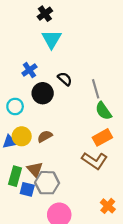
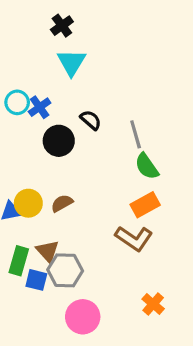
cyan circle: (15, 106) -> (17, 102), moved

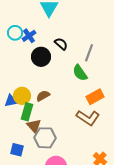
gray line: (136, 134) -> (89, 53), turned 36
green semicircle: (147, 166) -> (80, 73), moved
green rectangle: (19, 261) -> (27, 112), moved
blue square: (36, 280) -> (17, 150), moved

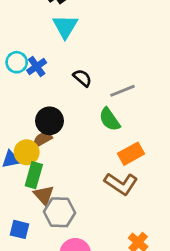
gray line: (89, 53) -> (122, 91), turned 48
black circle: (41, 57) -> (50, 121), moved
brown semicircle: (43, 96) -> (42, 139), moved

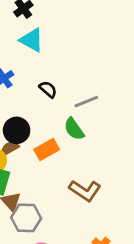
cyan triangle: (65, 26) -> (32, 40), turned -32
orange rectangle: (131, 154) -> (47, 150), moved

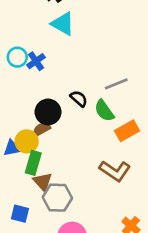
black semicircle: (48, 89) -> (79, 99), moved
orange rectangle: (47, 150) -> (127, 131), moved

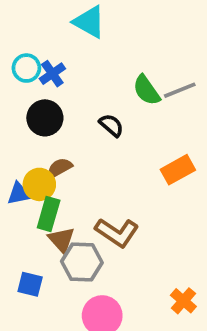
gray line: (116, 84) -> (180, 90), moved
green semicircle: (104, 111) -> (146, 90), moved
black circle: (48, 112) -> (45, 118), moved
brown L-shape: (115, 171) -> (117, 232), moved

